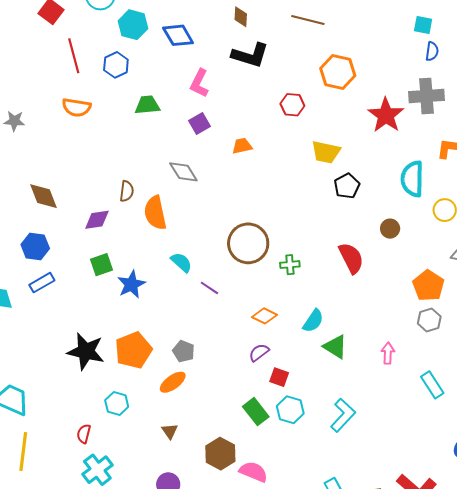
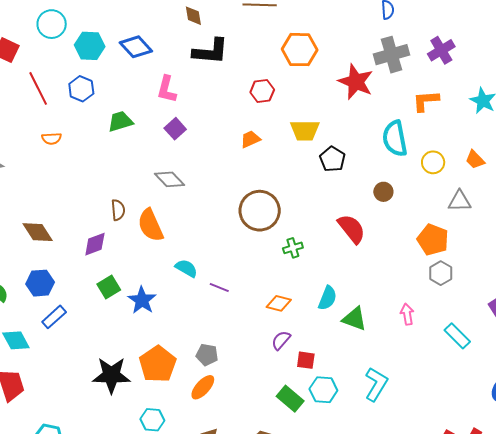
orange semicircle: (76, 107) -> (52, 139), size x0.7
orange trapezoid: (242, 146) -> (250, 139), moved
brown circle: (248, 243) -> (260, 211), moved

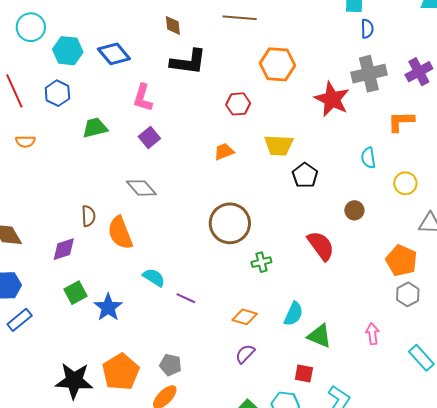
cyan semicircle: (395, 139) -> (368, 158), size x0.6
red square: (306, 360) -> (304, 374), moved

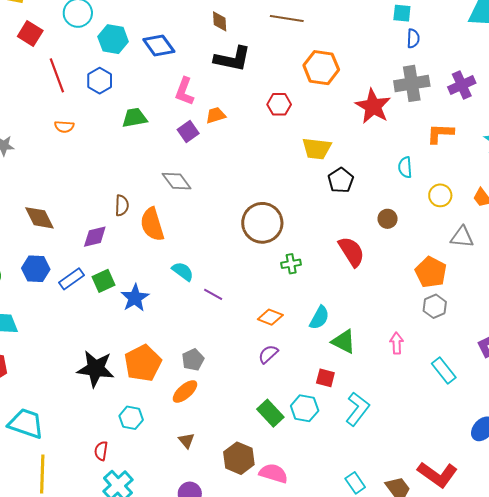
orange trapezoid: (224, 152) -> (216, 115), moved
blue rectangle: (20, 320) -> (71, 279), moved
gray pentagon: (170, 365) -> (193, 360), turned 30

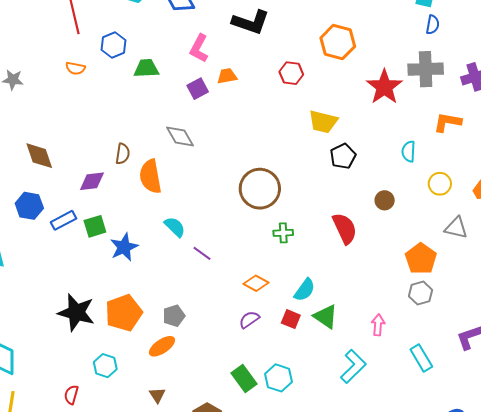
blue hexagon: (100, 81) -> (114, 45), moved
red square: (325, 378) -> (291, 319), moved
cyan L-shape: (358, 409) -> (353, 366), moved

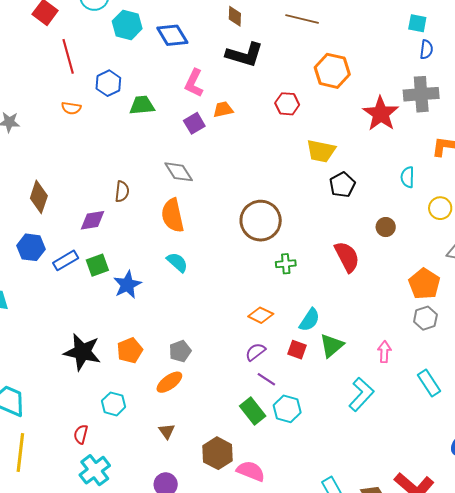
brown diamond: (39, 156) -> (39, 197), turned 40
orange semicircle: (150, 176) -> (173, 215), moved
purple line: (202, 253) -> (266, 379), moved
orange pentagon: (124, 313) -> (130, 350), size x0.7
green triangle: (326, 317) -> (332, 346), turned 48

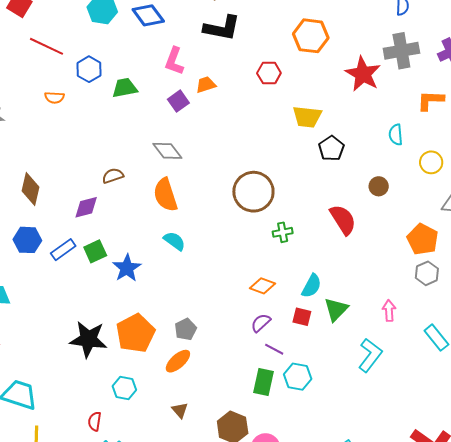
red line: (68, 56) -> (46, 46), turned -44
brown semicircle: (122, 191) -> (113, 176), turned -110
orange pentagon: (130, 350) -> (135, 333), size x1.5
green rectangle: (253, 411) -> (264, 382), turned 56

